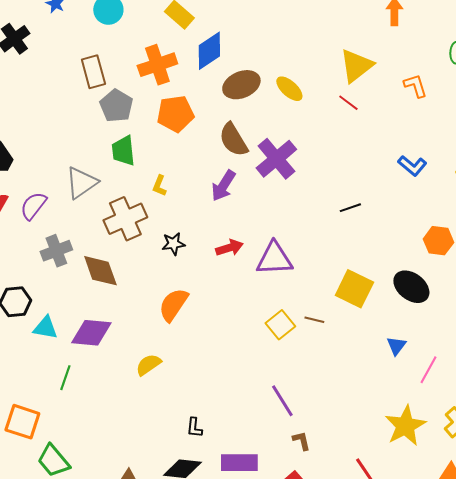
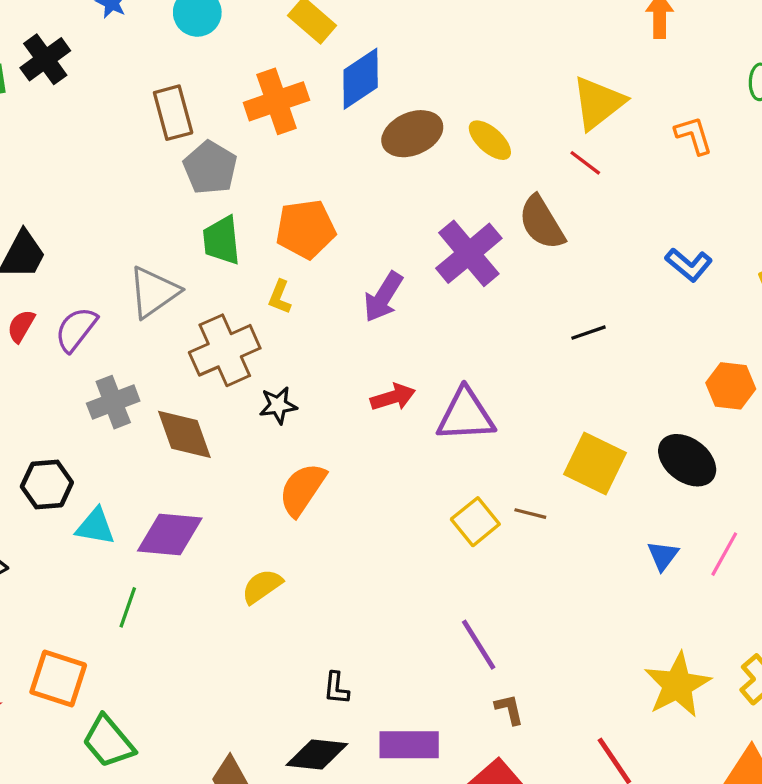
orange pentagon: (175, 114) -> (306, 229), moved
brown semicircle: (233, 140) -> (542, 223), moved
black star: (173, 244) -> (278, 405), moved
pink line: (428, 370) -> (724, 554), moved

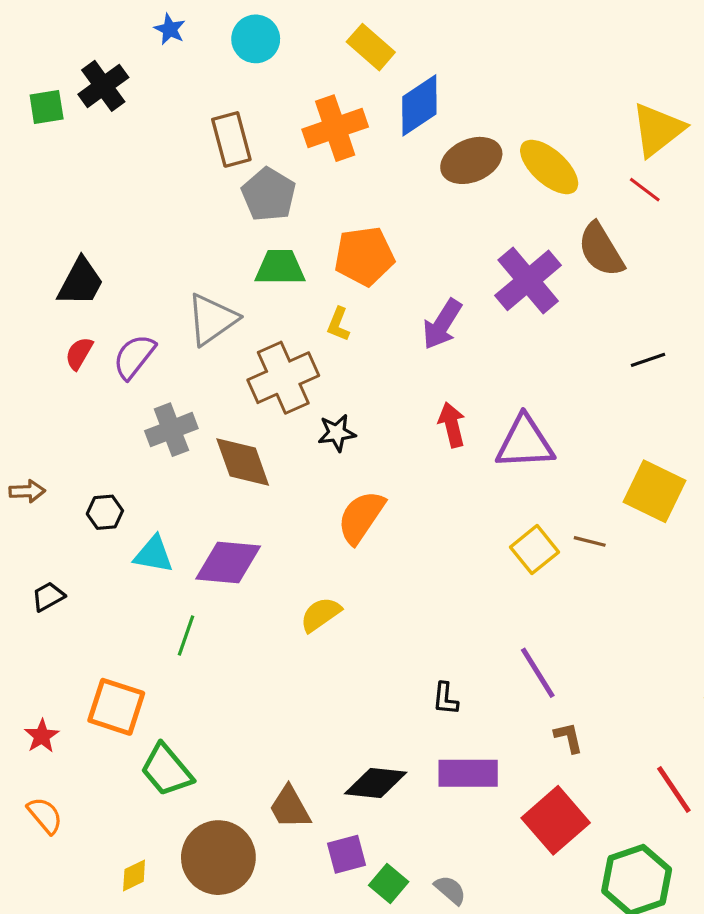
yellow ellipse: (490, 140) -> (549, 167), size x1.4
green trapezoid: (222, 240) -> (280, 267), turned 96
red arrow: (393, 397) -> (452, 425), turned -87
black hexagon: (47, 484) -> (105, 512), size x0.7
black L-shape: (336, 688) -> (445, 699), moved

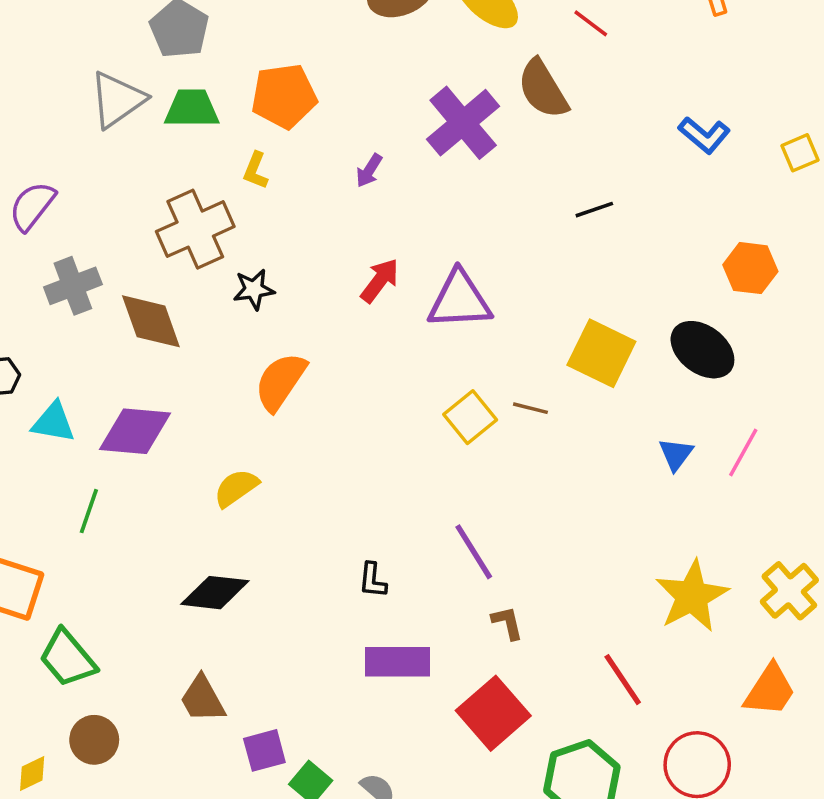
gray triangle: (212, 319) -> (117, 100), moved
purple arrow: (442, 324) -> (369, 171), size x0.6
red arrow: (452, 425) -> (380, 281), turned 51
black diamond: (376, 783) -> (215, 593), moved
brown circle: (218, 858) -> (94, 740), moved, size x0.6

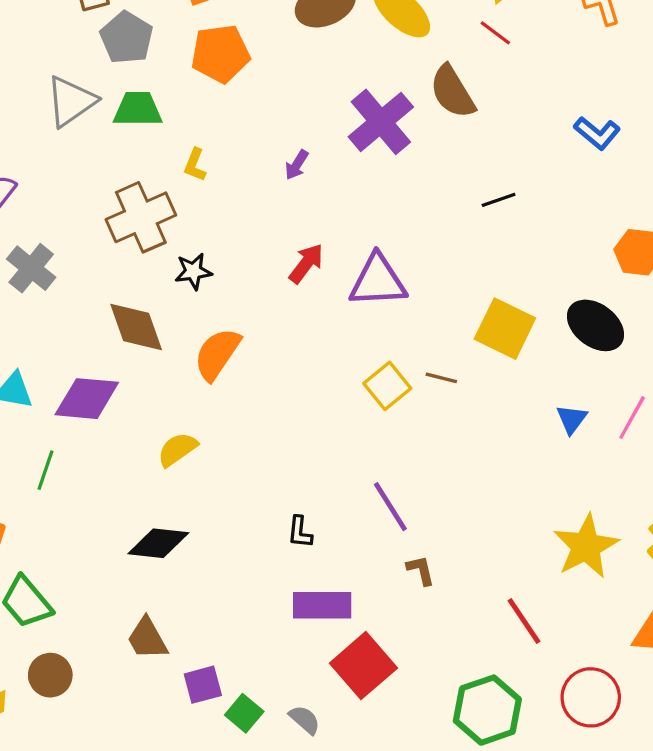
orange pentagon: (284, 96) -> (220, 54), moved
gray cross: (73, 286) -> (31, 268), turned -30
brown diamond: (151, 321) -> (136, 327), moved
red square: (493, 713) -> (363, 666), moved

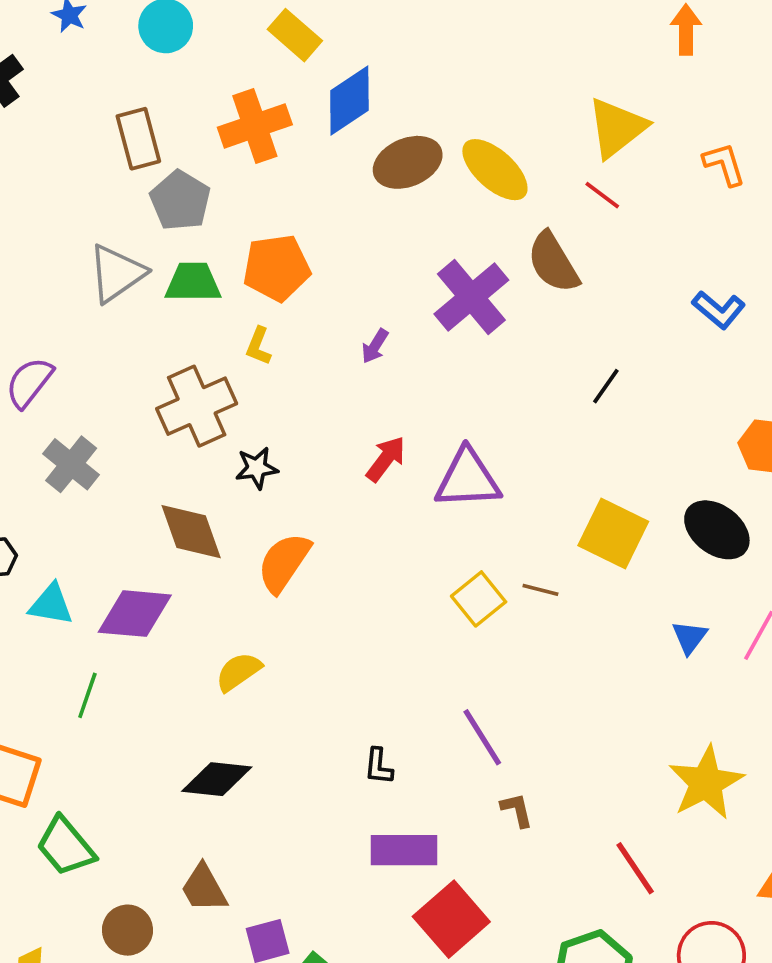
orange pentagon: (220, 54) -> (277, 268), moved
black line: (499, 200) -> (606, 386), turned -36
brown circle: (50, 675) -> (127, 930), moved

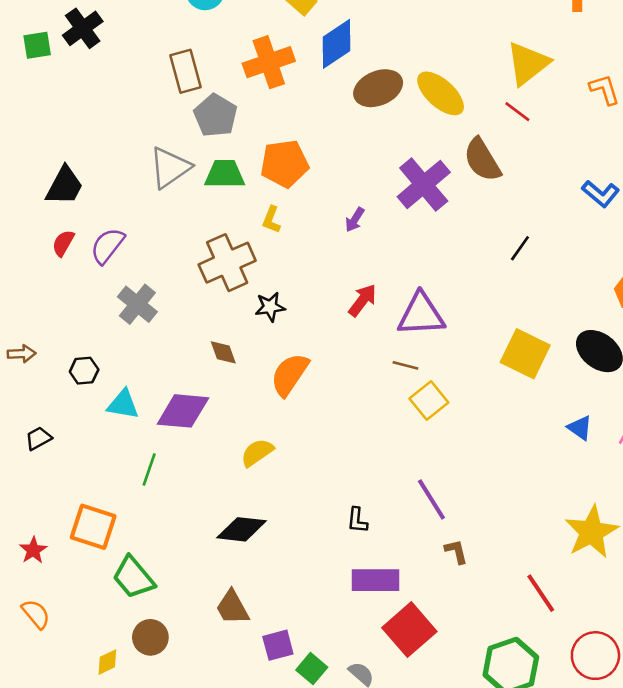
brown diamond: (191, 532) -> (223, 352), size x0.6
brown line: (540, 590) -> (405, 365), moved
blue triangle: (690, 637) -> (580, 428), turned -32
brown circle: (127, 930) -> (150, 637), moved

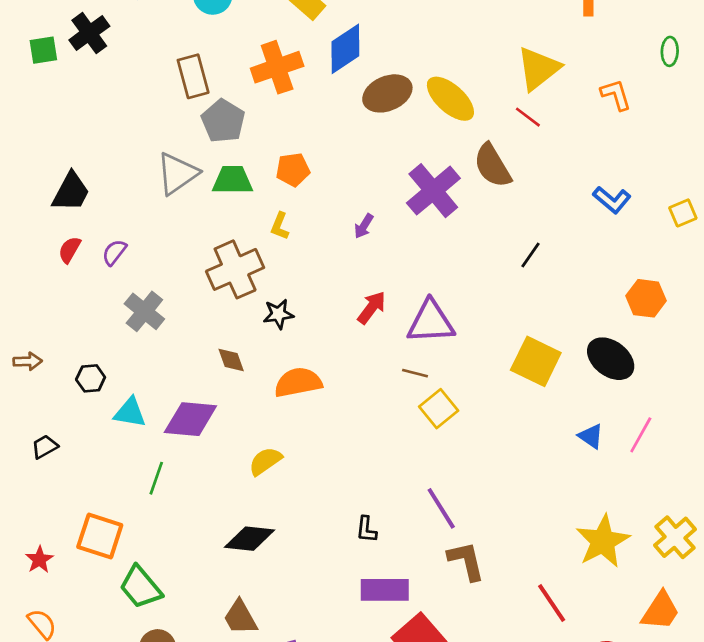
orange pentagon: (284, 164) -> (293, 170), size x0.7
purple semicircle: (107, 246) -> (114, 252), size x0.7
orange semicircle: (290, 374) -> (298, 382), turned 45
brown L-shape: (456, 551) -> (466, 561), size x1.6

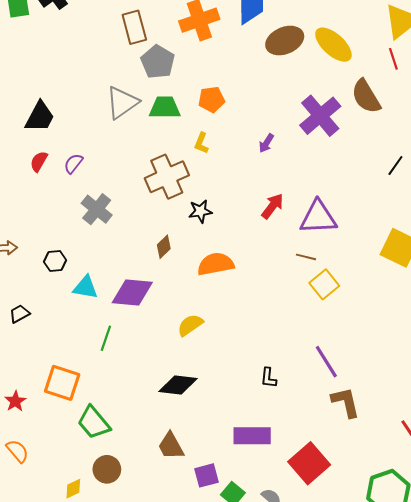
red line: (528, 117) -> (393, 59), turned 35
brown diamond: (231, 360) -> (164, 247), turned 65
purple rectangle: (385, 590) -> (252, 436), moved

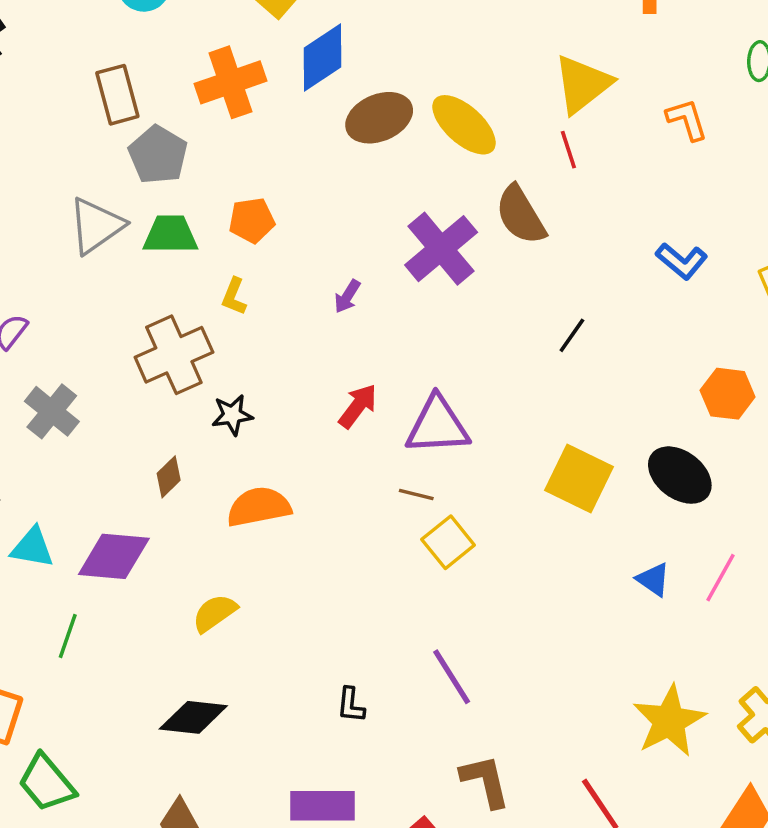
brown L-shape: (346, 402) -> (485, 781), moved

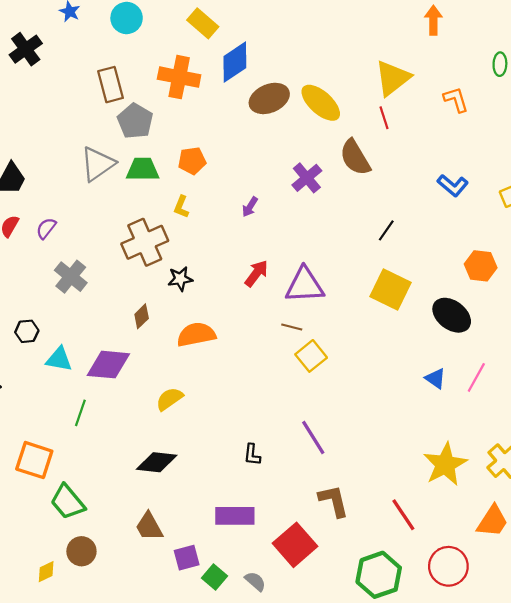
orange cross: (231, 82) -> (179, 77), turned 30
purple cross: (441, 249) -> (307, 178), size x0.7
yellow square: (579, 479) -> (390, 289), moved

